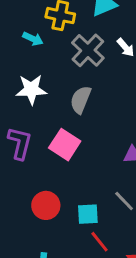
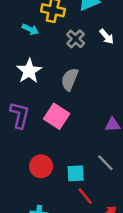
gray cross: (88, 50) -> (76, 39), size x0.7
white star: (31, 89) -> (29, 71), turned -30

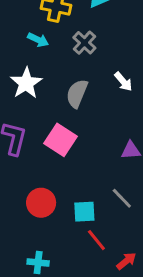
cyan arrow: (30, 29) -> (38, 40), moved
white arrow: (107, 36) -> (123, 82), moved

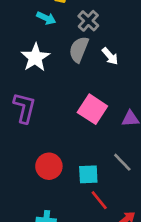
white arrow: (123, 82) -> (110, 56), moved
gray semicircle: (77, 94) -> (79, 49), moved
pink square: (61, 140) -> (92, 109), moved

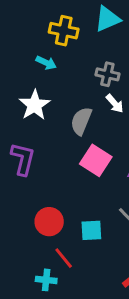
gray cross: (88, 21) -> (107, 74), moved, turned -30
gray semicircle: (79, 49) -> (81, 121), moved
red line: (99, 200) -> (64, 258), moved

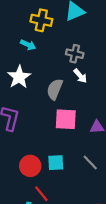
pink square: (96, 160) -> (66, 119), turned -30
cyan square: (91, 230) -> (56, 163), moved

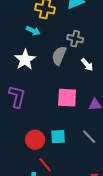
white arrow: (80, 76) -> (87, 65), moved
gray semicircle: (55, 89) -> (59, 56), moved

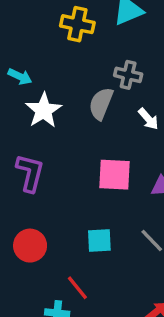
cyan arrow: (33, 31) -> (20, 77), moved
red circle: (35, 140) -> (30, 246), moved

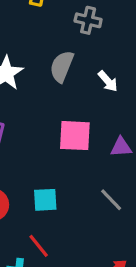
gray cross: (128, 75) -> (88, 20), moved
cyan square: (99, 240) -> (45, 200), moved

